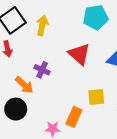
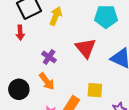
orange arrow: (24, 85) -> (47, 81), moved

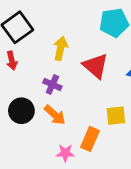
yellow arrow: (56, 16) -> (60, 48), moved
black circle: (19, 89) -> (21, 111), moved

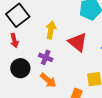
black circle: (21, 111) -> (20, 68), moved

